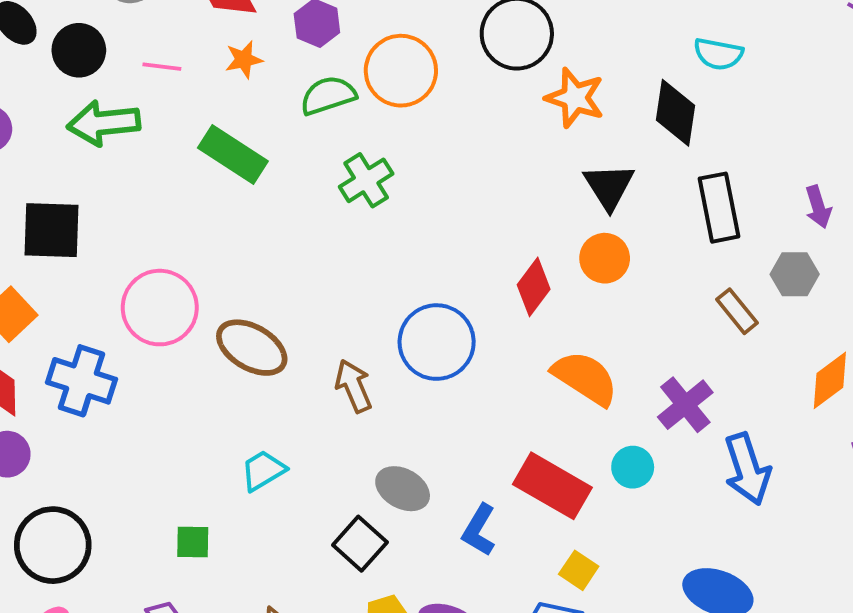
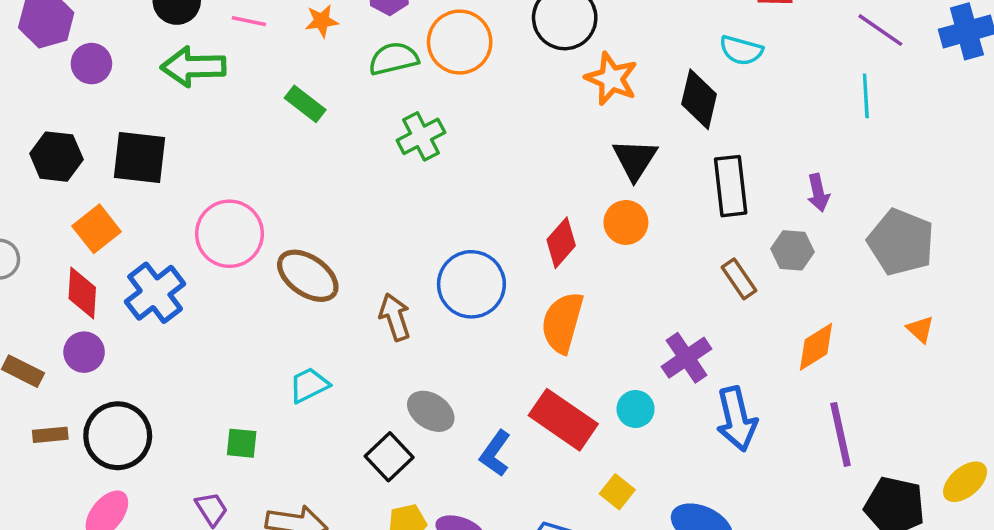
green rectangle: (233, 154) -> (305, 104), size x0.7
orange semicircle: (585, 378) -> (562, 323), moved, turned -112
blue cross: (82, 381) -> (155, 293), turned 30
yellow square: (579, 570) -> (617, 492), moved

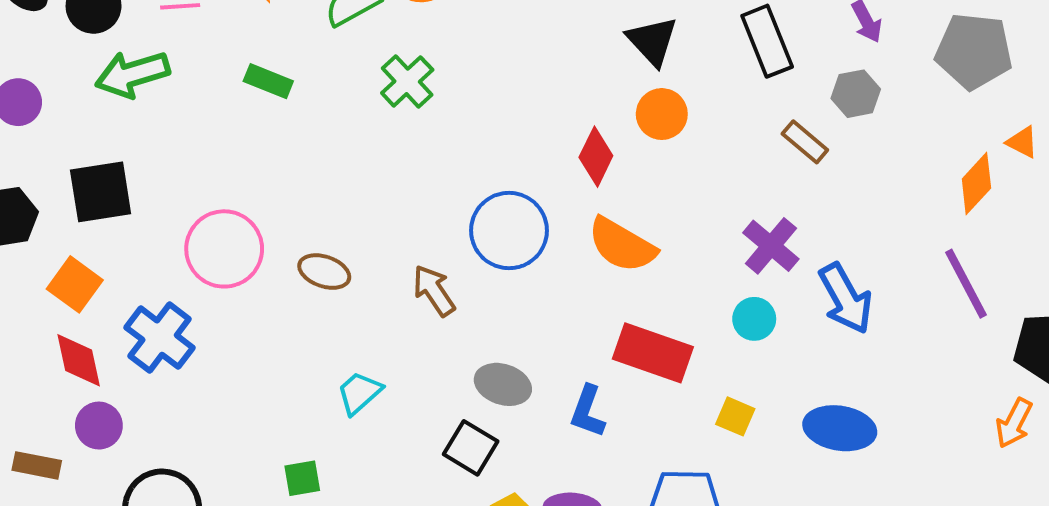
brown ellipse: (308, 276) -> (324, 272), size x0.7
orange semicircle: (562, 323) -> (622, 245), turned -60
orange diamond: (816, 347) -> (976, 183), moved
cyan circle: (636, 409) -> (754, 319), moved

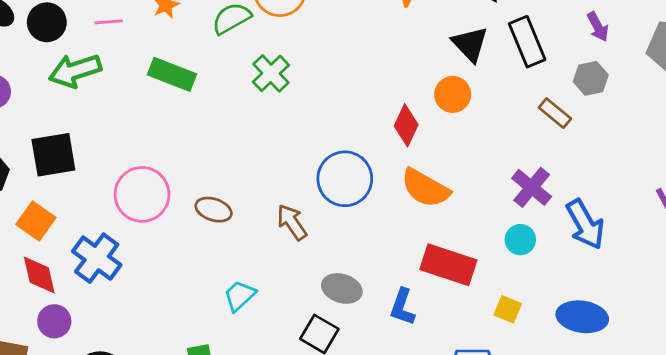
black triangle: (652, 41) -> (470, 44), moved
green rectangle: (268, 81) -> (172, 74), size x1.4

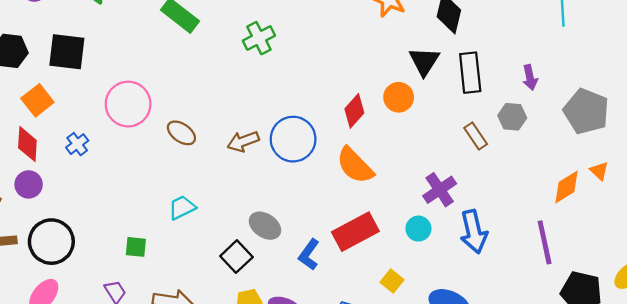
brown arrow: (292, 222) -> (243, 141), moved, turned -92
blue cross: (97, 258) -> (77, 144), size x0.6
red rectangle: (448, 265) -> (355, 232), turned -63

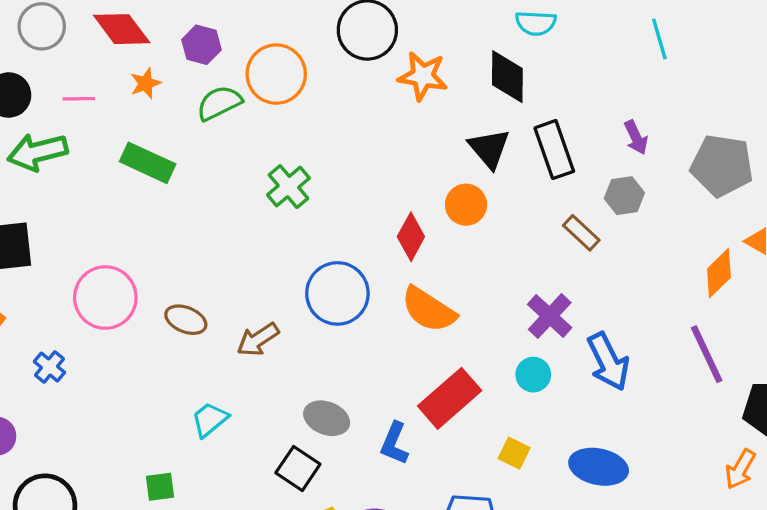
green cross: (259, 38) -> (288, 187), moved
brown arrow: (243, 141) -> (258, 339), moved

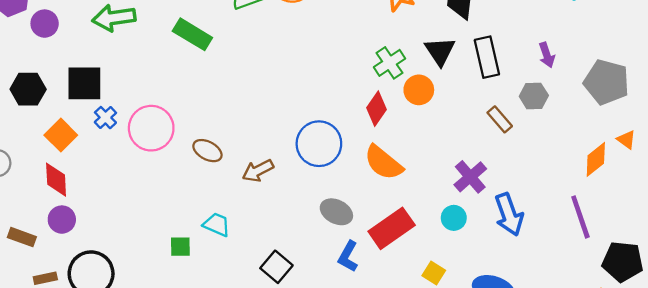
green cross: (288, 187) -> (389, 63), moved
blue cross: (49, 367) -> (105, 118), moved
gray ellipse: (327, 418) -> (336, 212), moved
cyan trapezoid: (210, 420) -> (217, 224), turned 56
green square: (160, 487) -> (180, 247), moved

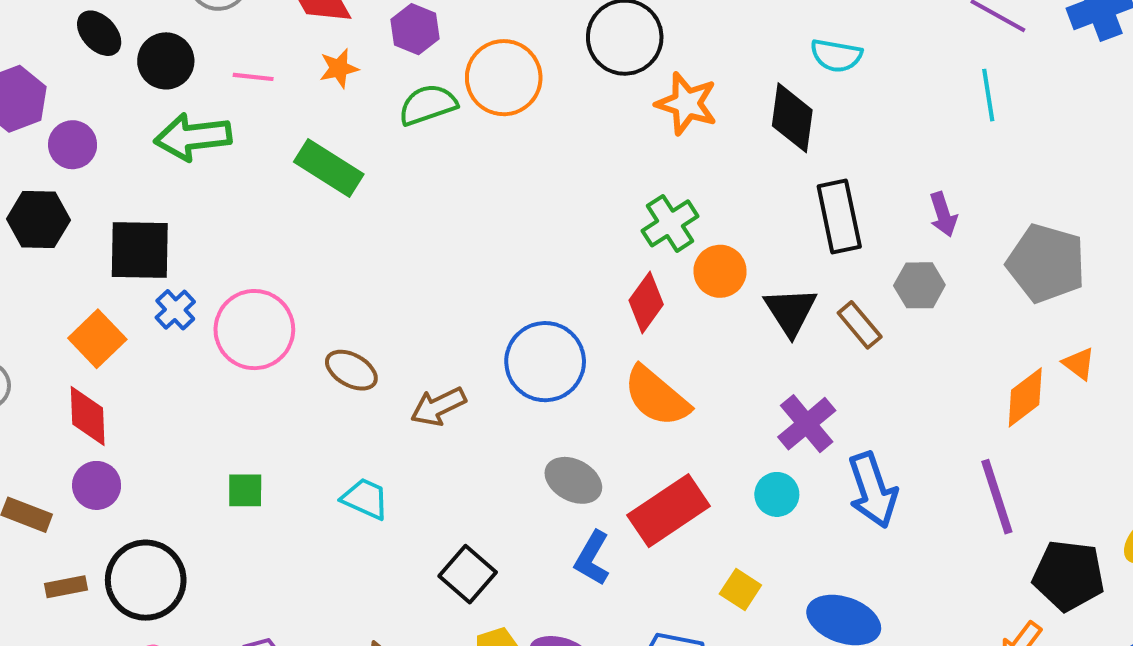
black triangle: (440, 51) -> (791, 311), moved
black hexagon: (28, 89) -> (38, 219), moved
green square: (180, 247) -> (245, 490), moved

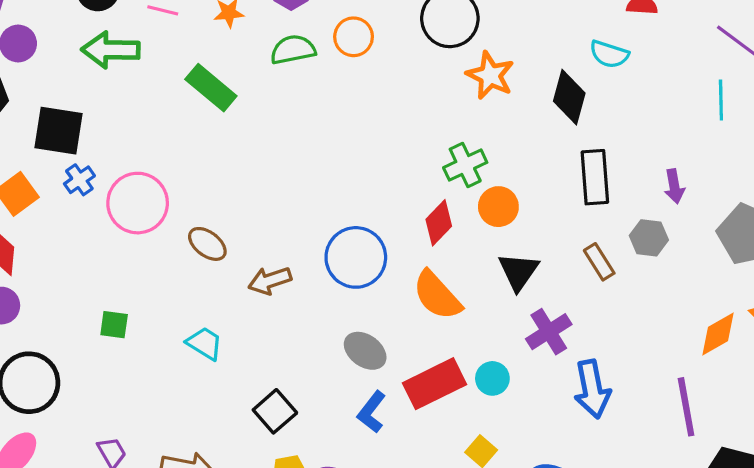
orange circle: (504, 78) -> (354, 37), size x0.7
black triangle: (791, 311) -> (518, 272), moved
cyan circle: (777, 494) -> (492, 378), moved

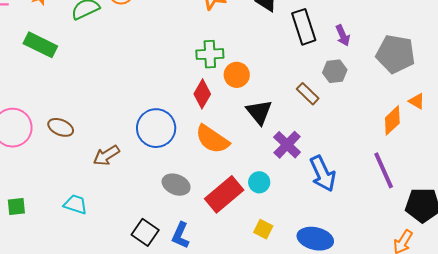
green cross: (465, 165) -> (210, 54), turned 36
black rectangle: (595, 177) -> (304, 27), moved
brown ellipse: (207, 244) -> (61, 127), moved
black square: (275, 411) -> (145, 232), moved
blue L-shape: (372, 412) -> (181, 235), moved

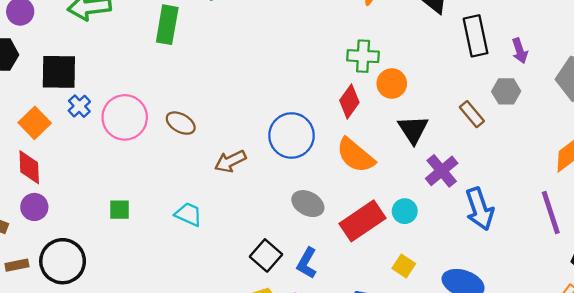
green rectangle: (40, 45) -> (167, 25), turned 68

